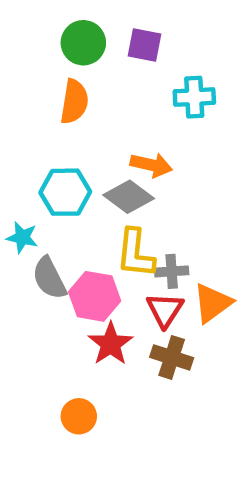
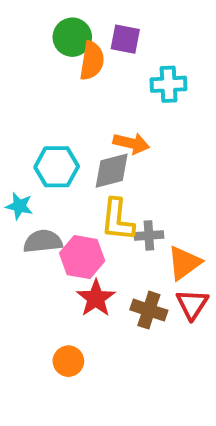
orange semicircle: (74, 102) -> (92, 61), moved
gray diamond: (129, 197) -> (112, 171), turned -51
gray semicircle: (49, 278) -> (43, 241), turned 111
red triangle: (165, 310) -> (192, 304), moved

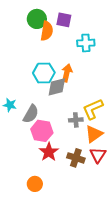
orange arrow: (131, 143) -> (67, 73), turned -90
cyan hexagon: (57, 167) -> (44, 73), moved
yellow L-shape: (117, 220) -> (93, 109), moved, turned 60
gray semicircle: (43, 241) -> (31, 114), moved, turned 126

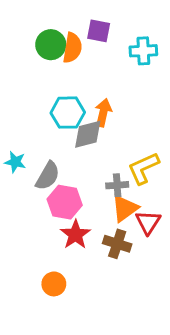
green circle: (37, 19) -> (51, 45), moved
cyan cross: (86, 43) -> (143, 51), moved
orange triangle: (94, 134) -> (125, 208), moved
red triangle: (98, 155) -> (148, 222), moved

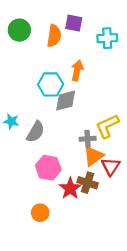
green circle: (51, 45) -> (19, 30), moved
orange arrow: (103, 113) -> (77, 71), moved
pink hexagon: (65, 202) -> (48, 168), moved
red star: (75, 235) -> (70, 188), moved

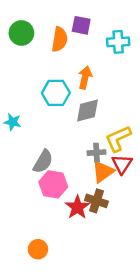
gray diamond: (66, 101) -> (88, 111), moved
cyan star: (11, 121) -> (13, 122), moved
gray semicircle: (36, 132) -> (43, 161), moved
red triangle: (111, 166) -> (122, 164), moved
orange circle: (40, 213) -> (38, 249), moved

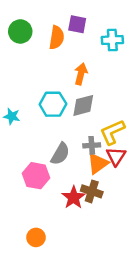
cyan hexagon: (56, 93) -> (53, 104), moved
gray semicircle: (43, 161) -> (60, 154), moved
pink hexagon: (53, 184) -> (36, 176), moved

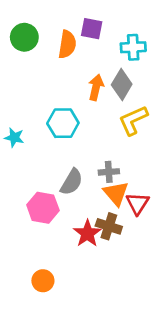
gray diamond: (83, 105) -> (122, 85), moved, turned -45
yellow L-shape: (112, 132) -> (133, 120), moved
red triangle: (116, 156) -> (137, 203), moved
orange triangle: (98, 164) -> (116, 193), turned -35

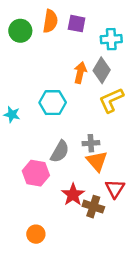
orange semicircle: (67, 44) -> (50, 21), moved
red triangle: (137, 203) -> (115, 189), moved
brown cross: (109, 226) -> (93, 207), moved

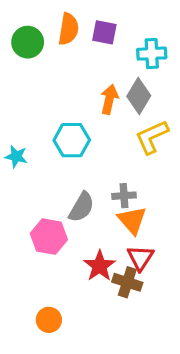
red triangle: (115, 189) -> (140, 258), moved

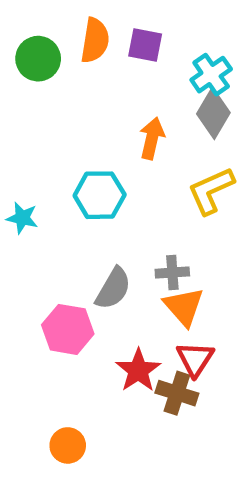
cyan cross: (152, 54) -> (211, 75), turned -32
gray diamond: (139, 96) -> (213, 113), moved

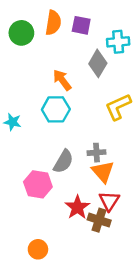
cyan cross: (211, 75) -> (118, 42), turned 30
gray diamond: (213, 113) -> (98, 63), moved
orange arrow: (152, 138) -> (62, 80), moved, turned -50

